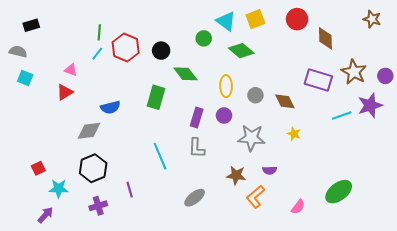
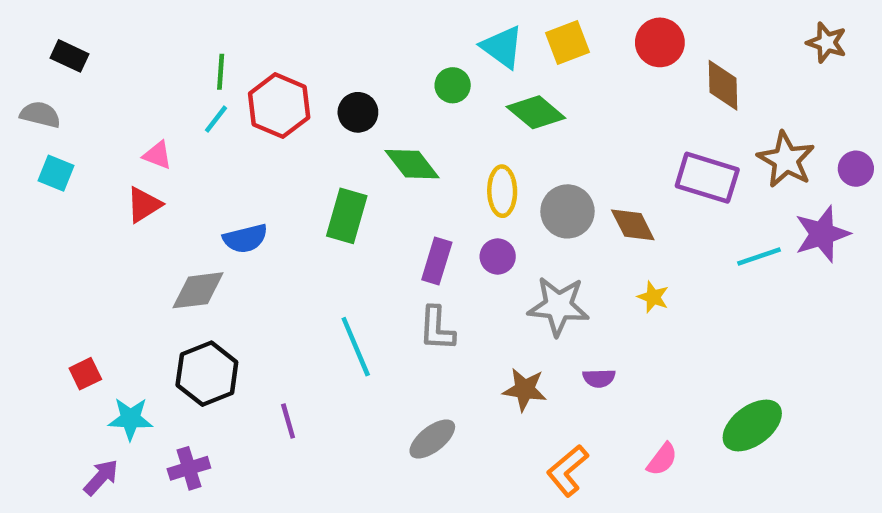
black rectangle: (31, 25) -> (70, 56), turned 42
gray circle: (255, 95) -> (567, 211), size x1.5
orange L-shape: (255, 197) -> (567, 471), moved
purple cross: (98, 206) -> (189, 468), moved

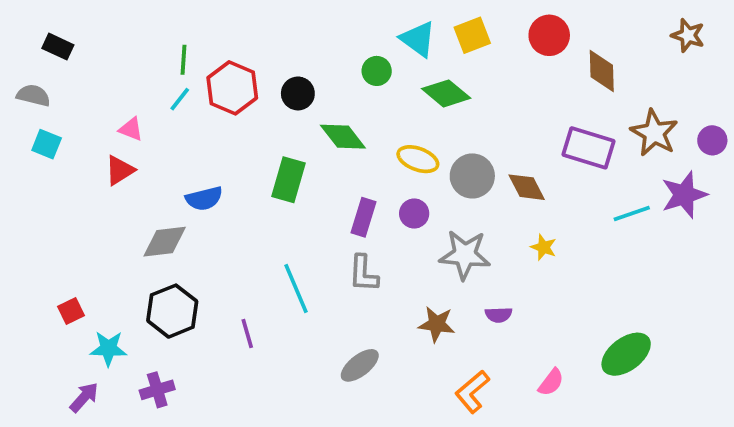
yellow ellipse: (502, 191) -> (418, 159), turned -69
purple line: (288, 421) -> (247, 334), moved

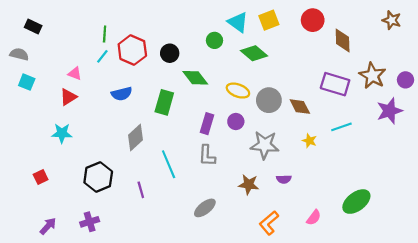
blue semicircle: (204, 198) -> (122, 94), moved
cyan line: (632, 214) -> (341, 127), moved
gray diamond: (165, 242) -> (136, 138), moved, turned -35
cyan star: (108, 349) -> (62, 133), moved

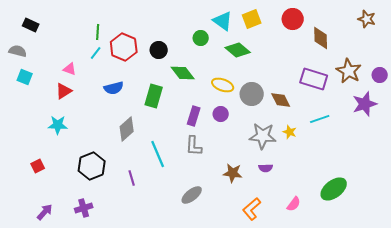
gray star: (265, 145) -> (263, 136), moved

